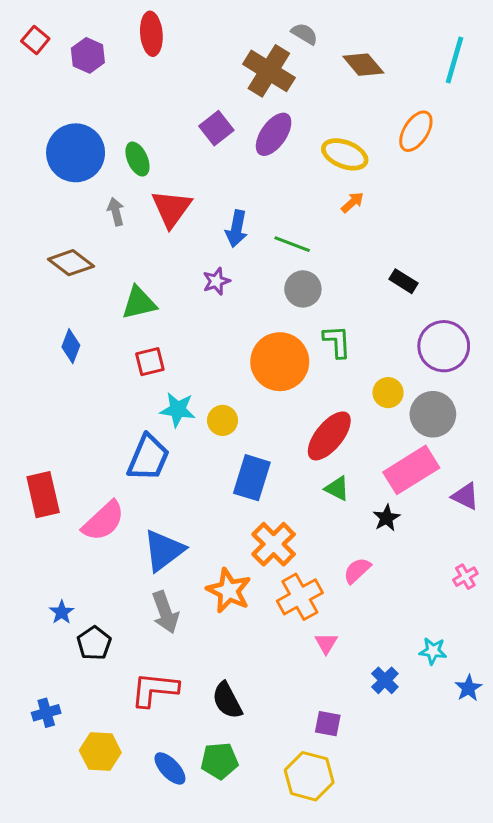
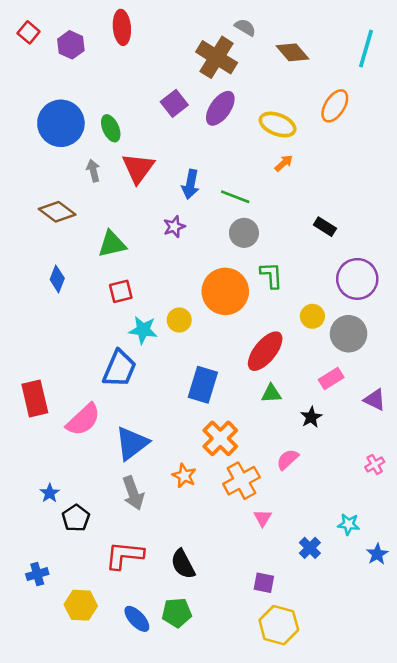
yellow circle: (223, 420) -> (179, 320), moved
pink rectangle: (411, 470) -> (331, 379), size x0.6
green triangle: (337, 488) -> (271, 393), turned -30
orange star: (229, 591) -> (184, 476), size x0.7
yellow hexagon: (309, 776) -> (279, 625), moved

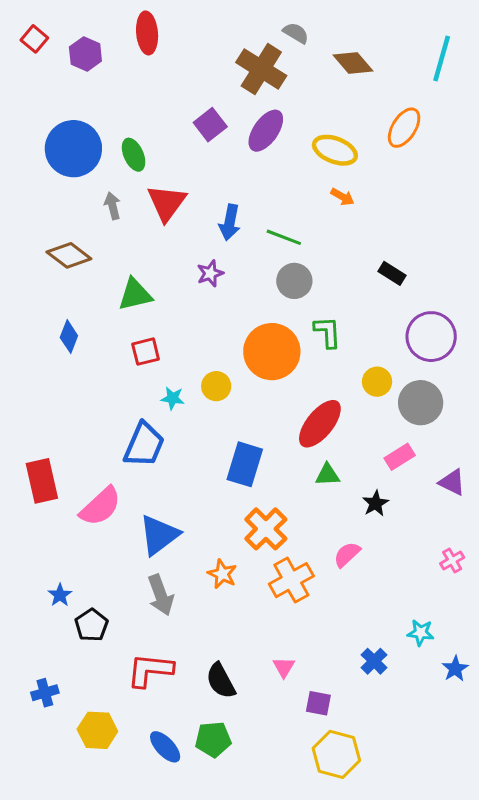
orange arrow: (284, 163) -> (342, 197), turned 72
cyan star: (143, 330) -> (173, 398), size x0.7
pink triangle: (263, 518) -> (284, 667), moved

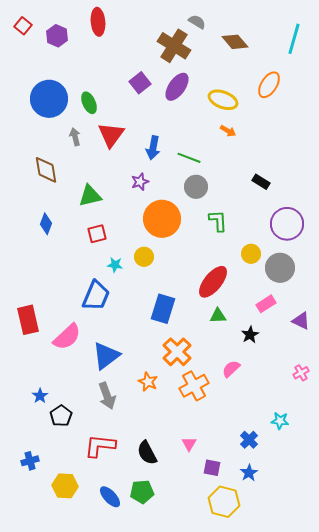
brown diamond: (69, 255) -> (46, 170), turned 44
orange circle: (272, 352) -> (162, 219), moved
blue star: (455, 669) -> (249, 473), moved

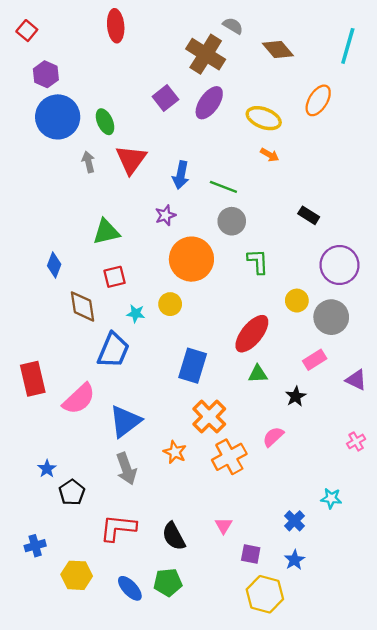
purple hexagon: (57, 36) -> (46, 74), moved
brown diamond: (46, 170) -> (83, 306), moved

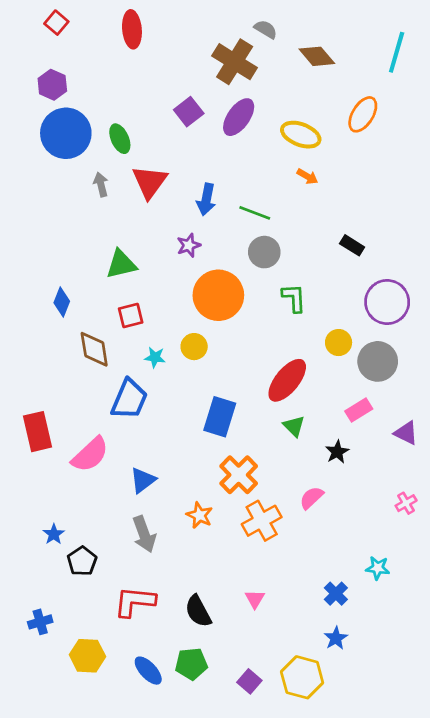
red square: (27, 31) -> (56, 23), moved
green triangle: (258, 374) -> (294, 426), turned 48
blue triangle: (125, 421) -> (143, 480), size x0.7
purple square: (251, 554) -> (249, 681), moved, turned 30

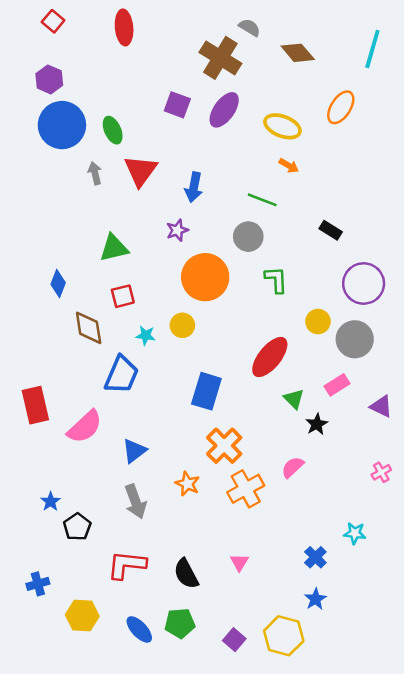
purple square: (189, 112) -> (177, 105), turned -32
green line: (255, 213) -> (262, 200), moved
green triangle: (294, 426) -> (294, 399), moved

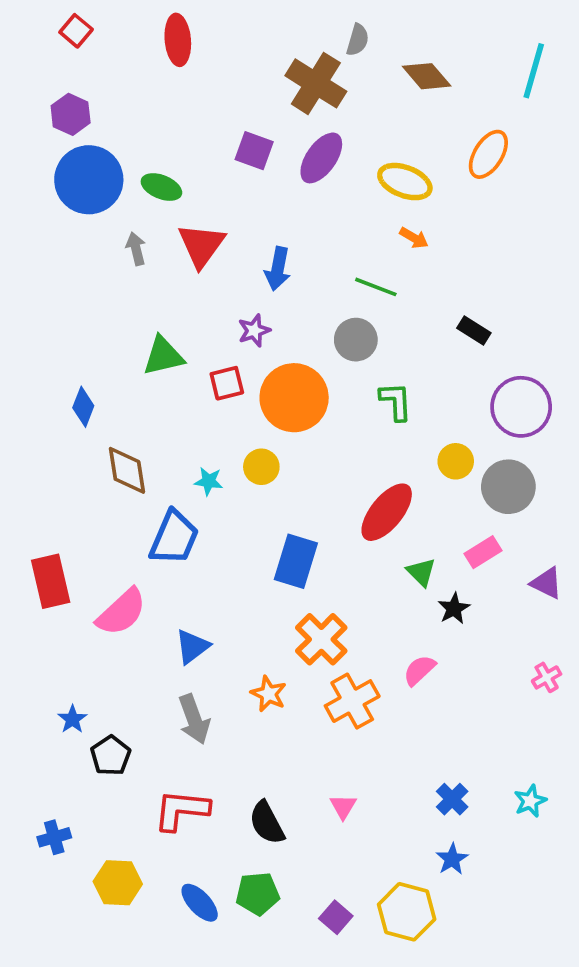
gray semicircle: (250, 27) -> (358, 40), turned 75
green ellipse: (113, 130) -> (161, 187), turned -44
red square: (123, 296) -> (227, 383), moved
cyan star: (355, 533) -> (530, 801), moved, turned -30

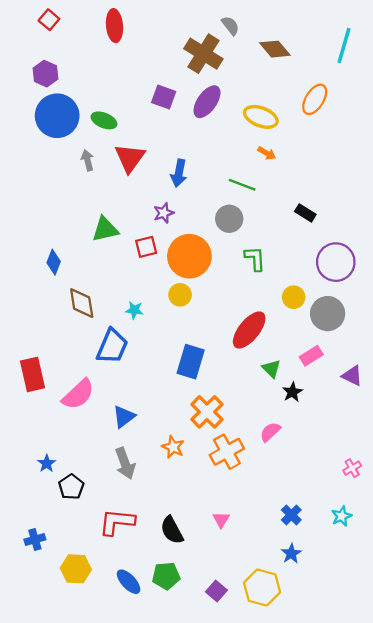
gray semicircle: (358, 40) -> (230, 26), turned -54
yellow circle: (261, 467) -> (180, 295), moved
pink cross: (547, 677) -> (352, 468), moved

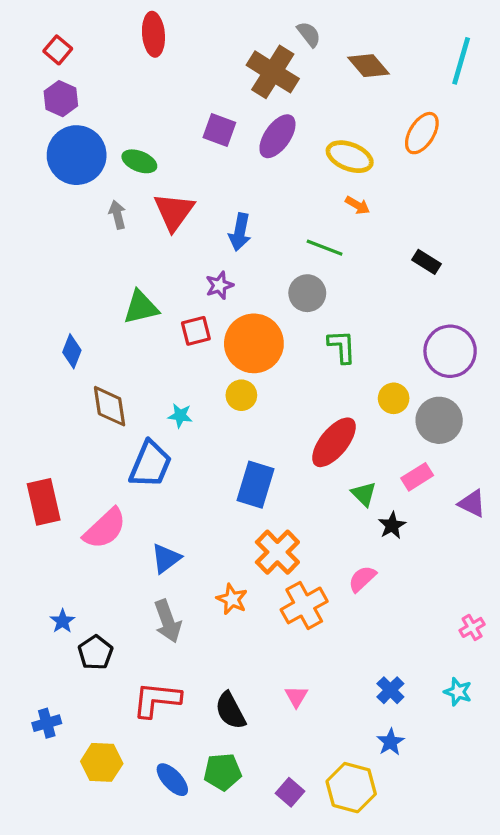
red square: (49, 20) -> (58, 50), moved
black rectangle: (305, 213) -> (427, 262), moved
cyan star: (342, 516) -> (458, 692), turned -30

